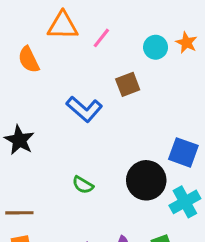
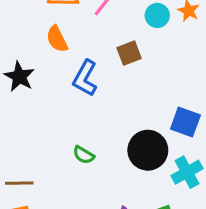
orange semicircle: (29, 60) -> (57, 39), moved
blue L-shape: (84, 109) -> (85, 78), turned 78
black star: (19, 140) -> (19, 77), moved

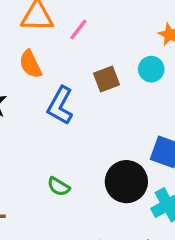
cyan circle: (157, 15) -> (151, 69), moved

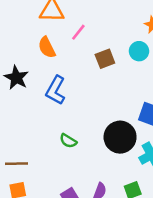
pink line: (78, 29) -> (78, 32), moved
blue L-shape: (60, 106) -> (56, 90), moved

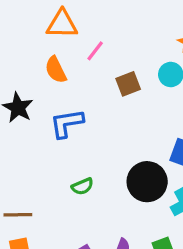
blue L-shape: (56, 90) -> (67, 123), turned 52
green semicircle: (68, 141) -> (82, 186), turned -54

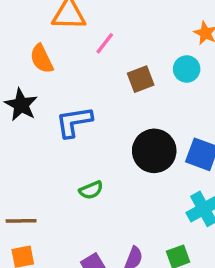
orange semicircle: (56, 70) -> (42, 59), moved
black circle: (147, 182) -> (154, 151), moved

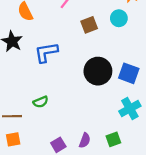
green semicircle: (91, 190) -> (41, 102), moved

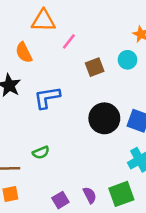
green square: (113, 139) -> (121, 194), size x1.5
purple semicircle: (85, 140) -> (90, 195), turned -48

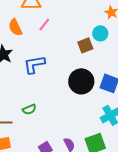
pink line: (69, 41) -> (44, 24), moved
brown square: (95, 67) -> (85, 45), moved

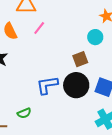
brown square: (85, 45) -> (80, 59), moved
blue L-shape: (34, 64) -> (47, 85), moved

